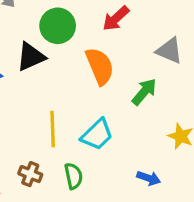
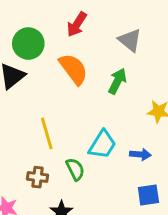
gray triangle: (169, 51) -> (130, 40), turned 30
cyan trapezoid: (97, 135) -> (102, 145), moved

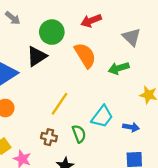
red arrow: (77, 24) -> (91, 21), turned 30
green arrow: (117, 81) -> (119, 68), turned -138
yellow line: (47, 133) -> (60, 104), turned 45

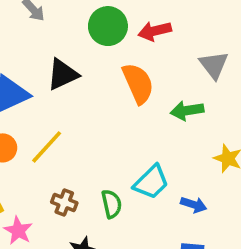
green circle: (52, 32) -> (108, 26), moved
yellow line: (60, 104) -> (47, 147), moved

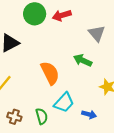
orange semicircle: (138, 83) -> (50, 73), moved
green arrow: (187, 111) -> (83, 60), turned 36

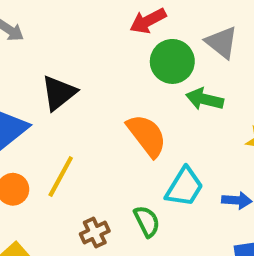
green circle: (35, 14) -> (172, 61), moved
brown cross: (14, 117) -> (95, 232), turned -32

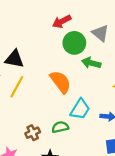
black triangle: (59, 93) -> (14, 59), turned 48
yellow line: (61, 176) -> (17, 87), moved
green semicircle: (147, 221) -> (60, 127), turned -77

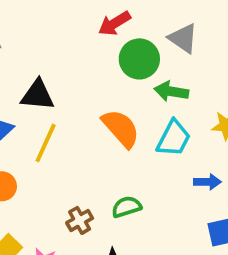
cyan trapezoid: (80, 109) -> (174, 138), moved

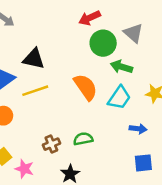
yellow line: (46, 143) -> (35, 91), turned 40

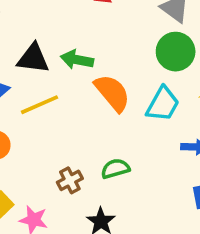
green circle: (103, 43) -> (176, 52), moved
green arrow: (121, 67) -> (77, 60), moved

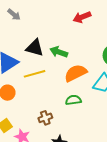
orange semicircle: (112, 93) -> (76, 73), turned -85
green semicircle: (115, 169) -> (73, 100), moved

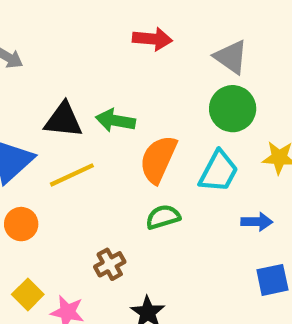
red arrow: (82, 17) -> (152, 39), turned -144
orange semicircle: (76, 73) -> (158, 159), turned -30

